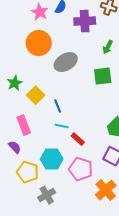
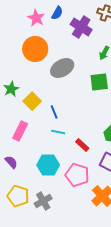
purple cross: (85, 21) -> (81, 27), turned 35
pink rectangle: (24, 125) -> (20, 131), turned 48
red rectangle: (78, 139) -> (82, 145), moved
purple semicircle: (15, 147) -> (11, 162), moved
yellow pentagon: (28, 172) -> (18, 196), moved

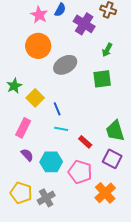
purple semicircle: (11, 162) -> (27, 155), moved

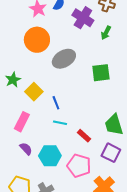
green arrow: (107, 50) -> (106, 33), moved

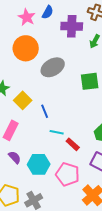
purple cross: (83, 18) -> (72, 26), turned -30
cyan line: (60, 123) -> (57, 132), moved

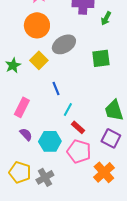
yellow square: (23, 100) -> (39, 60), moved
cyan line: (57, 132) -> (68, 109), turned -72
red rectangle: (73, 144) -> (78, 127), moved

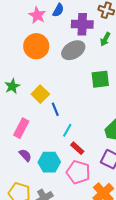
gray ellipse: (64, 44) -> (73, 50), moved
yellow square: (39, 60) -> (40, 94), moved

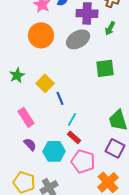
pink rectangle: (21, 128) -> (26, 117), turned -60
red rectangle: (77, 148) -> (74, 137), moved

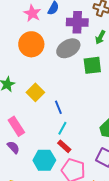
green square: (105, 68) -> (92, 65), moved
blue line: (60, 98) -> (58, 107), moved
purple semicircle: (30, 144) -> (13, 147), moved

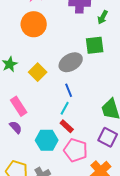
gray ellipse: (68, 48) -> (71, 62), moved
blue line: (58, 107) -> (69, 90), moved

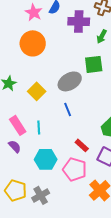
cyan line: (65, 108) -> (39, 127), moved, turned -32
red rectangle: (67, 126) -> (82, 145), moved

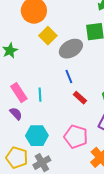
yellow square: (37, 91) -> (48, 36), moved
red rectangle: (82, 145) -> (80, 98), moved
cyan hexagon: (46, 159) -> (37, 136), moved

